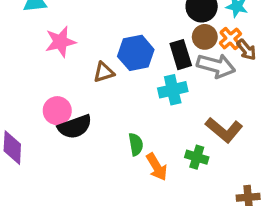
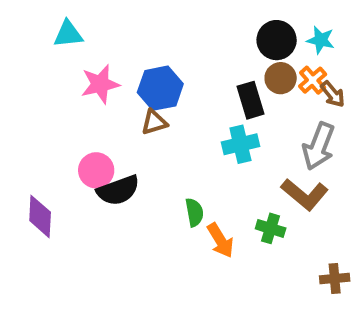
blue hexagon: (136, 53) -> (160, 88), moved
gray arrow: (216, 66) -> (319, 146), moved, turned 96

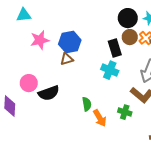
cyan cross: (240, 144) -> (110, 70), turned 36
pink circle: (96, 170) -> (29, 83), moved

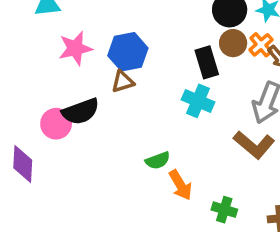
black semicircle: (49, 93) -> (81, 111), moved
green semicircle: (87, 104) -> (158, 161), turned 80
green cross: (125, 112) -> (224, 210), moved

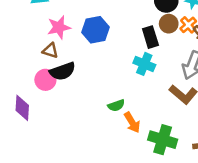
brown triangle: (123, 82) -> (50, 51), moved, turned 35
green cross: (224, 210) -> (163, 140), size x1.6

